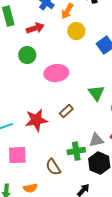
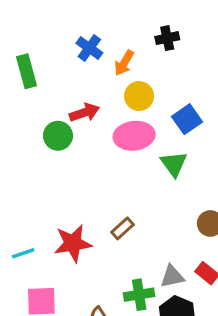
red arrow: (35, 28) -> (84, 113), moved
pink ellipse: (56, 73) -> (134, 136), moved
green triangle: (96, 93) -> (174, 164), moved

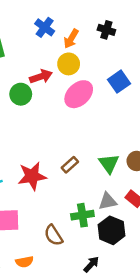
black cross: (167, 38) -> (106, 30), moved, turned 30
yellow circle: (139, 96) -> (69, 64), moved
pink ellipse: (134, 136) -> (79, 94), turned -36
green triangle: (174, 164) -> (109, 163), moved

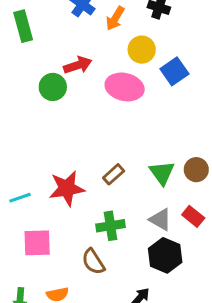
yellow circle: (69, 64) -> (142, 50), moved
pink ellipse: (79, 94) -> (125, 87), turned 56
gray triangle: (108, 201) -> (160, 220), turned 42
green cross: (82, 215) -> (110, 226), moved

